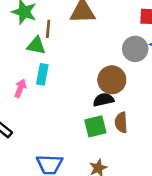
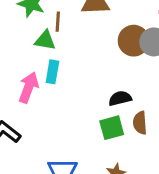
brown circle: (112, 80) -> (134, 41), moved
pink arrow: (20, 88) -> (29, 87), size x1.5

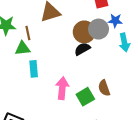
pink arrow: (29, 87) -> (62, 88), moved
black semicircle: (120, 98) -> (82, 49), moved

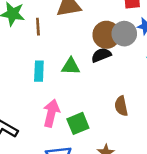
green triangle: (23, 48) -> (71, 66), moved
pink arrow: (62, 88) -> (51, 113), moved
green square: (85, 97) -> (78, 123), moved

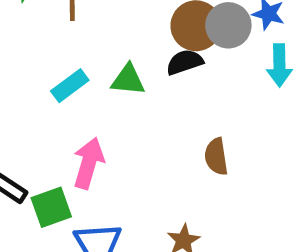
cyan rectangle: (39, 71) -> (70, 86), turned 48
green square: (78, 123) -> (51, 207), moved

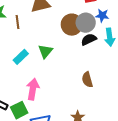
black semicircle: (185, 62) -> (89, 39), moved
green triangle: (128, 80) -> (45, 51), turned -49

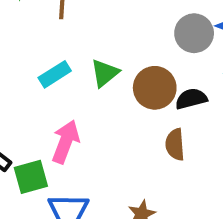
brown circle: (72, 25) -> (155, 88), moved
black semicircle: (89, 39) -> (191, 99), moved

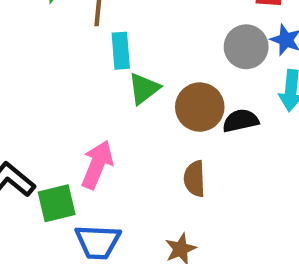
cyan rectangle: (55, 74) -> (121, 51), moved, turned -64
brown semicircle: (175, 144) -> (195, 179), moved

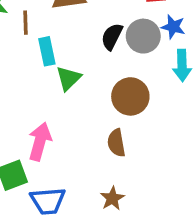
brown circle: (200, 107) -> (130, 96), moved
black semicircle: (241, 121) -> (112, 37), moved, turned -44

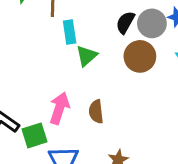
brown circle: (130, 96) -> (140, 56), moved
brown semicircle: (116, 143) -> (96, 112), moved

